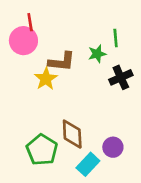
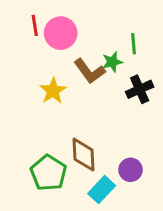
pink circle: (23, 41) -> (61, 33), moved
brown L-shape: (62, 62) -> (89, 71), moved, turned 48

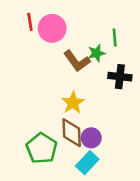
black cross: (140, 89) -> (120, 77), turned 30
yellow star: (53, 91) -> (73, 103), moved
purple circle: (130, 170) -> (91, 138), moved

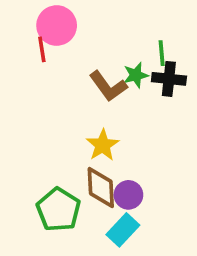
red line: (30, 22) -> (42, 49), moved
pink circle: (52, 28) -> (57, 26), moved
black cross: (120, 77) -> (169, 79), moved

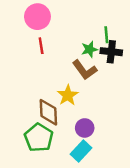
red line: (42, 49) -> (41, 46), moved
brown L-shape: (108, 86) -> (85, 70), moved
brown diamond: (101, 188) -> (48, 112), moved

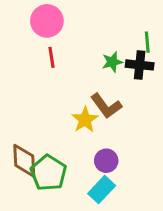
green line: (106, 35) -> (147, 42), moved
brown L-shape: (85, 70) -> (106, 106), moved
brown diamond: (48, 112) -> (24, 161), moved

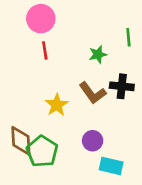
black cross: (140, 65) -> (122, 86), moved
yellow star: (85, 120) -> (57, 105), moved
cyan rectangle: (102, 190) -> (111, 166), moved, turned 60

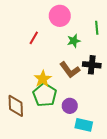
pink circle: (41, 19) -> (60, 16), moved
red line: (45, 50) -> (34, 38), turned 40
green pentagon: (42, 151) -> (45, 95), moved

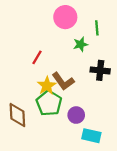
green line: (97, 28) -> (97, 28), moved
red line: (34, 38) -> (37, 57), moved
brown L-shape: (70, 70) -> (63, 81), moved

